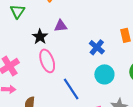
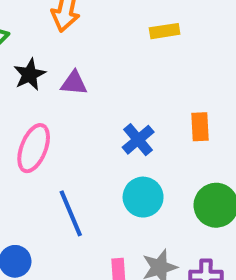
black star: (40, 37) -> (30, 74), moved
pink ellipse: (47, 61) -> (34, 148), turned 30

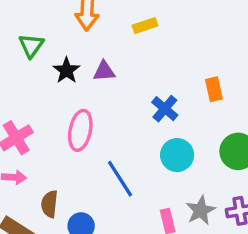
yellow rectangle: (165, 31) -> (145, 26), moved

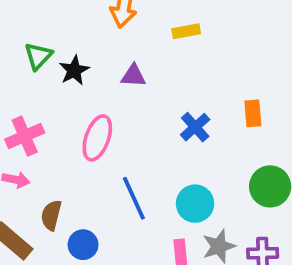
green triangle: (31, 46) -> (38, 56), moved
black star: (67, 70) -> (74, 70), moved
cyan circle: (177, 155) -> (195, 204), moved

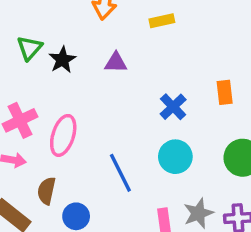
pink ellipse: (97, 138) -> (63, 135), moved
cyan circle: (195, 204) -> (175, 157), moved

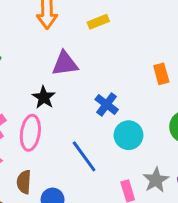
black star: (62, 60) -> (44, 97), moved
purple triangle: (116, 63) -> (65, 64), size x1.4
blue cross: (173, 107) -> (107, 104), moved

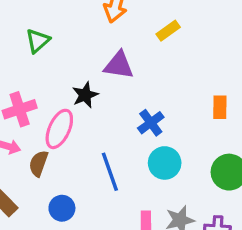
yellow rectangle: (98, 22) -> (168, 31), turned -30
brown semicircle: (24, 182) -> (39, 163), moved

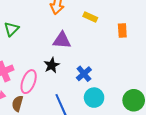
yellow rectangle: (168, 31) -> (90, 17), turned 64
black star: (85, 95) -> (52, 65), moved
orange rectangle: (220, 107) -> (122, 31), moved

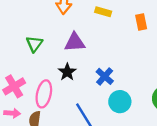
green triangle: (11, 29) -> (34, 44), moved

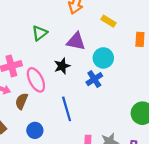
pink ellipse: (44, 94) -> (36, 80), turned -55
cyan circle: (120, 102) -> (103, 58), moved

